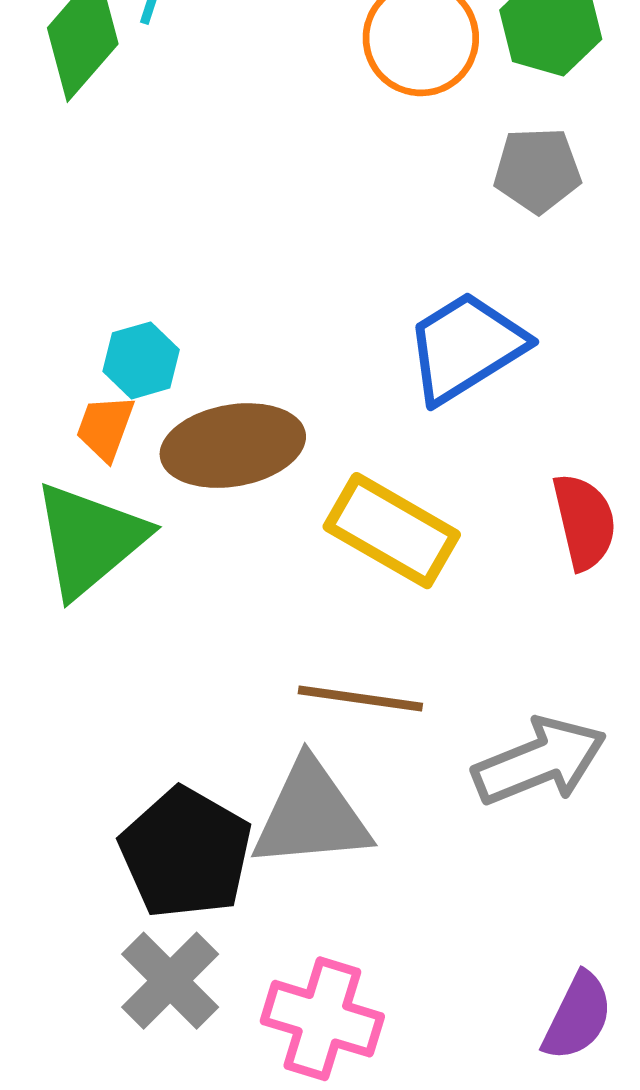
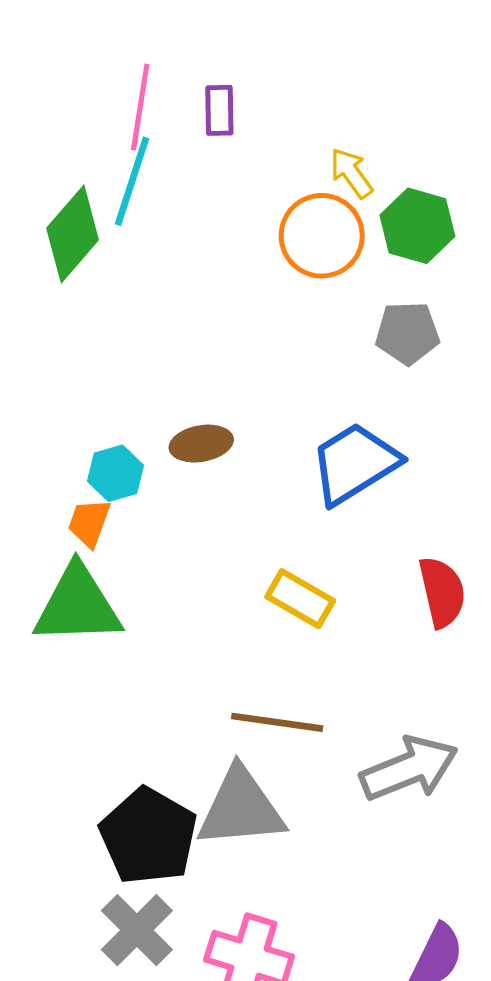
brown ellipse: (233, 446) -> (201, 444), moved, size x0.6
yellow rectangle: (392, 531) -> (300, 599), size x0.7
green triangle: (90, 540) -> (78, 605), turned 38

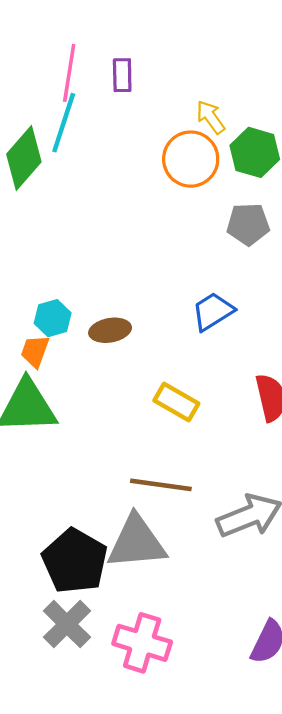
brown ellipse: (201, 444) -> (110, 330), moved
blue trapezoid: (355, 463) -> (213, 311), size x0.7

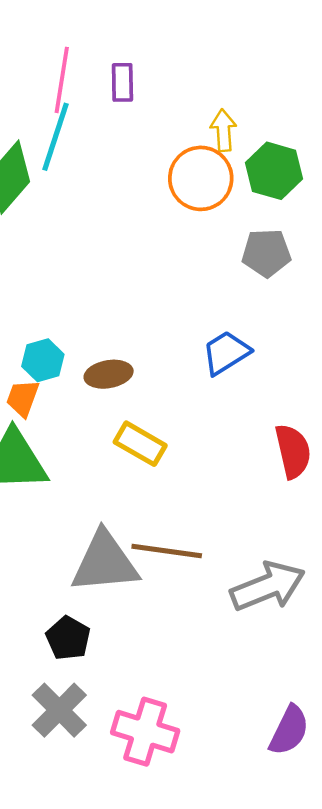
yellow arrow: (211, 117) -> (223, 130), turned 32
yellow rectangle: (176, 402) -> (140, 444), moved
gray triangle: (137, 542) -> (105, 562), moved
black pentagon: (75, 561) -> (68, 638), size x0.6

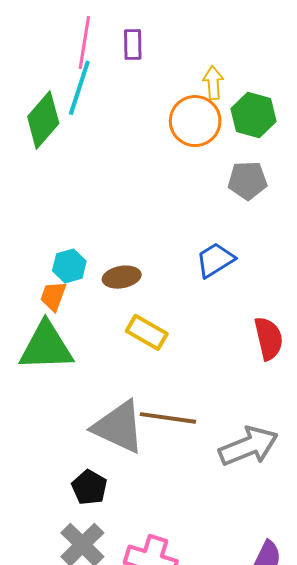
gray triangle: (105, 562) -> (119, 427), turned 30

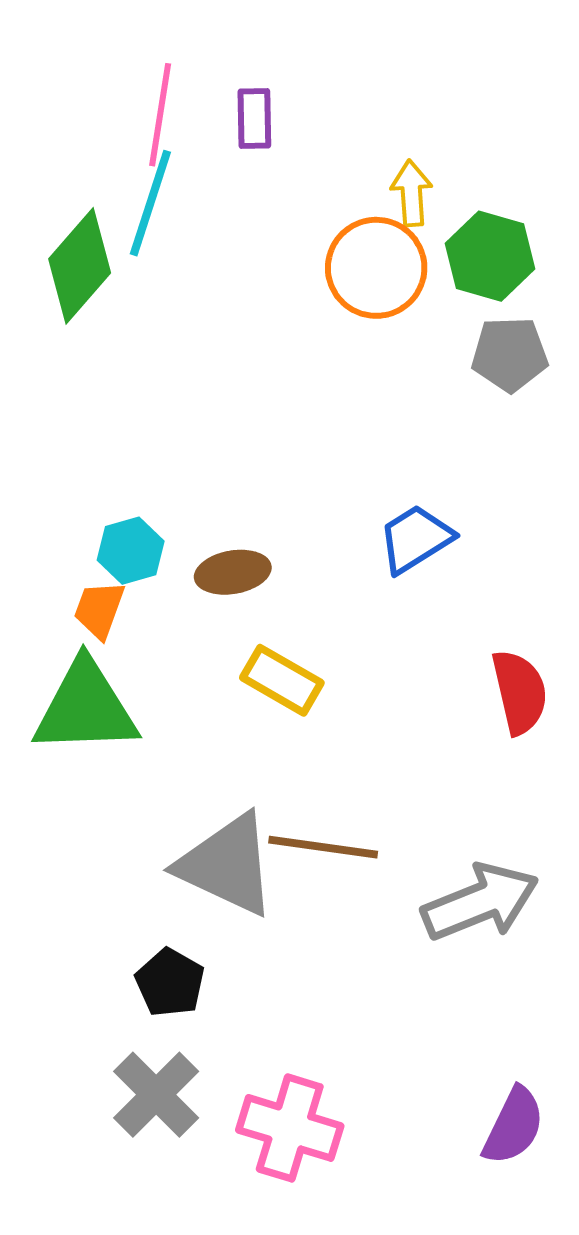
gray pentagon: (247, 180) -> (510, 354), moved

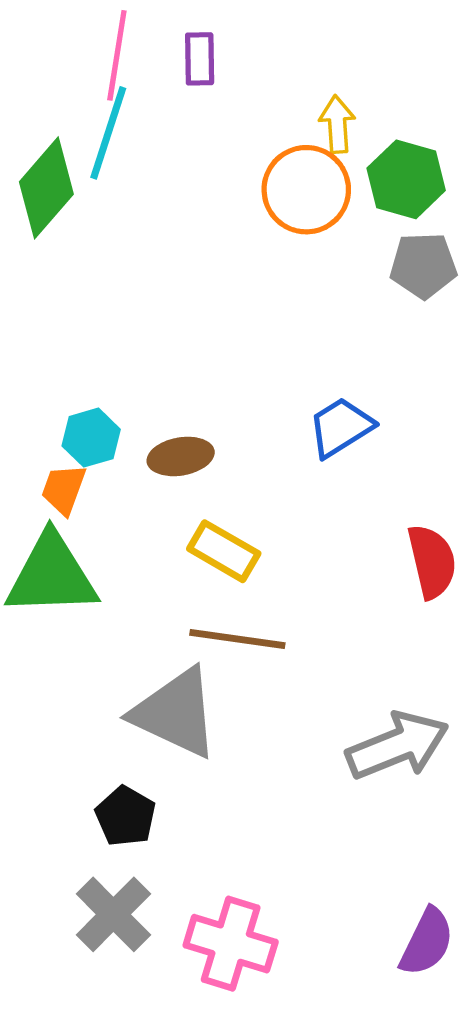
brown line: (323, 847) -> (237, 639), moved

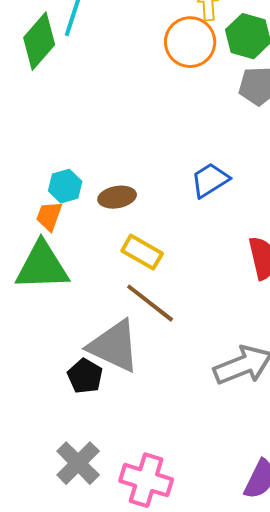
brown line: (237, 639) -> (150, 303), turned 30
black pentagon: (126, 816) -> (85, 376), moved

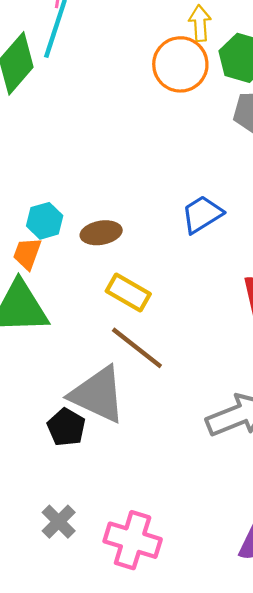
gray cross: (78, 463) -> (59, 522), size x0.7

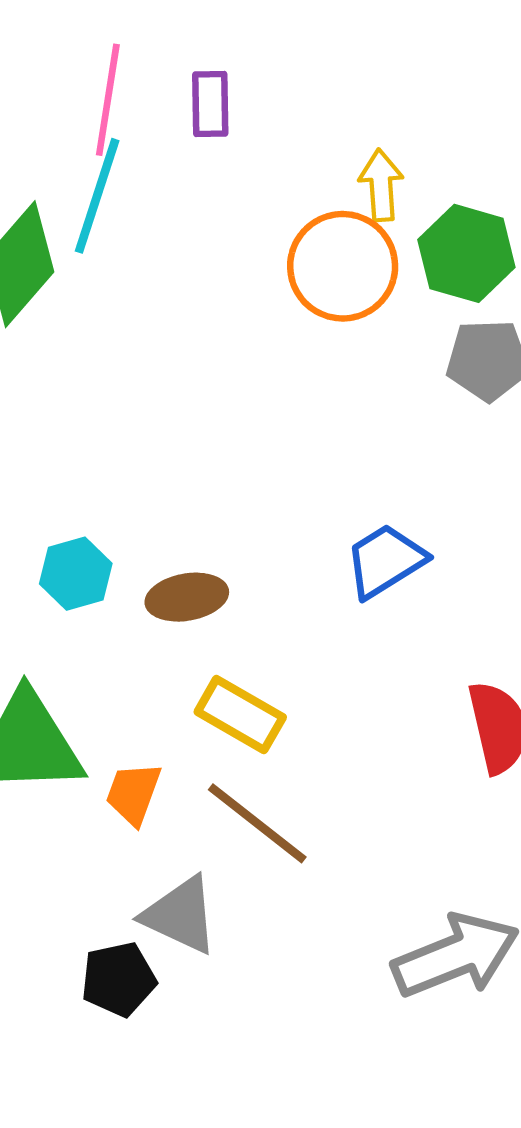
orange trapezoid: (27, 253) -> (133, 793), moved
gray triangle: (98, 395) -> (180, 915), size x0.7
black pentagon: (66, 427) -> (118, 979), turned 30

